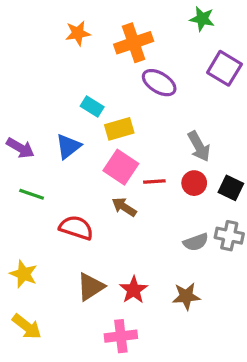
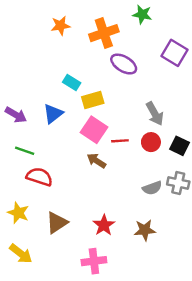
green star: (202, 19) -> (142, 14), moved
red semicircle: (76, 228) -> (39, 177), moved
brown triangle: (91, 287) -> (57, 223), moved

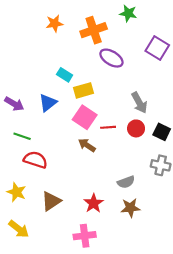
gray semicircle: (152, 188) -> (126, 182), moved

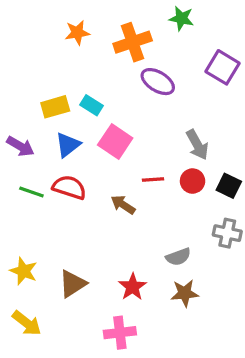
yellow rectangle: (84, 90) -> (55, 107), moved
pink square: (85, 117) -> (115, 142), moved
red semicircle: (35, 160) -> (69, 187), moved

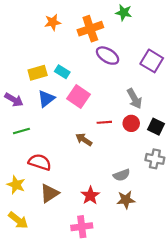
purple square: (223, 67) -> (152, 61), moved
red semicircle: (69, 187) -> (40, 162), moved
green line: (31, 192) -> (21, 131), turned -35

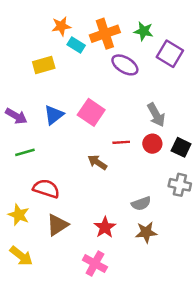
green star: (124, 13) -> (144, 31), moved
purple square: (152, 61) -> (170, 54), moved
cyan rectangle: (62, 72) -> (76, 45), moved
yellow rectangle: (38, 73) -> (44, 65), moved
pink cross: (82, 227) -> (95, 264), turned 36

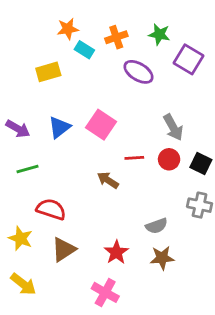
orange cross: (105, 34) -> (116, 37), size x0.7

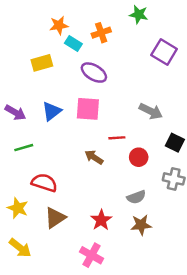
green star: (159, 34) -> (139, 15), moved
purple ellipse: (138, 72) -> (94, 73), moved
pink square: (101, 125) -> (88, 109), turned -30
gray arrow: (173, 127) -> (151, 111), turned -35
red circle: (169, 159) -> (139, 157), moved

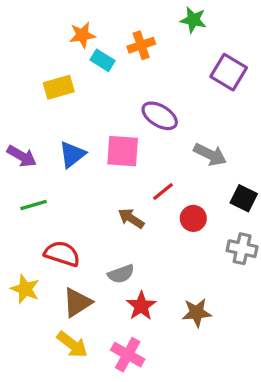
purple ellipse: (94, 73) -> (160, 116), moved
red line: (117, 138) -> (163, 191), turned -35
gray semicircle: (136, 197) -> (121, 274), moved
yellow arrow: (20, 248) -> (72, 345), moved

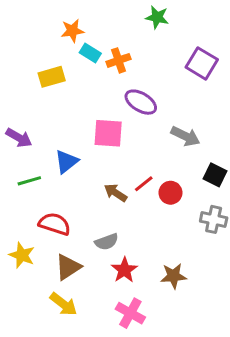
green star: (193, 20) -> (157, 17), moved
orange cross: (141, 45) -> (118, 60), moved
blue triangle: (72, 154) -> (66, 161), moved
red line: (163, 191) -> (144, 184), moved
pink cross: (128, 355) -> (130, 313), moved

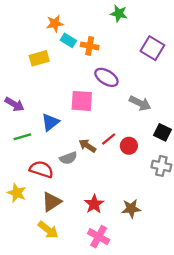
orange cross: (118, 60) -> (90, 46), turned 30
gray semicircle: (107, 242) -> (68, 158), moved

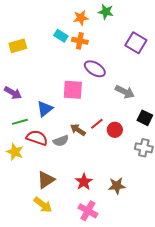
orange star: (55, 24) -> (81, 18), moved
yellow rectangle: (39, 58) -> (18, 46), moved
red semicircle: (41, 169) -> (37, 138), moved
yellow star: (17, 193) -> (15, 152), moved

